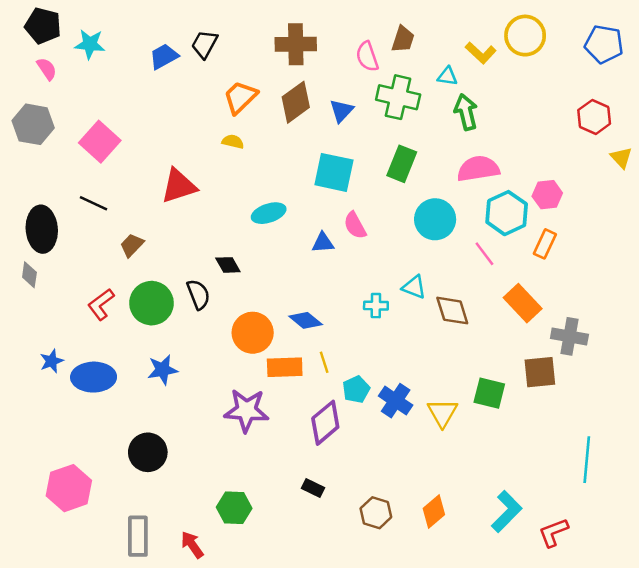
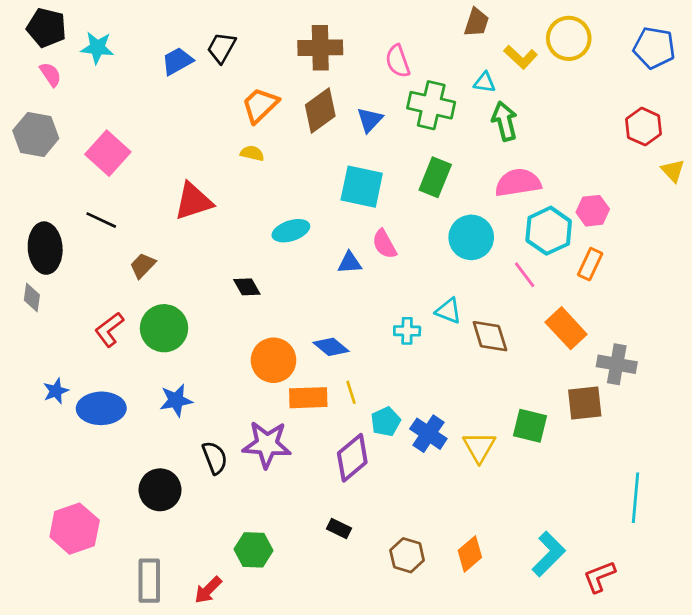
brown trapezoid: (403, 39) -> (477, 22), moved
black semicircle: (198, 294) -> (215, 458), moved
red arrow: (192, 545) -> (208, 590), turned -100

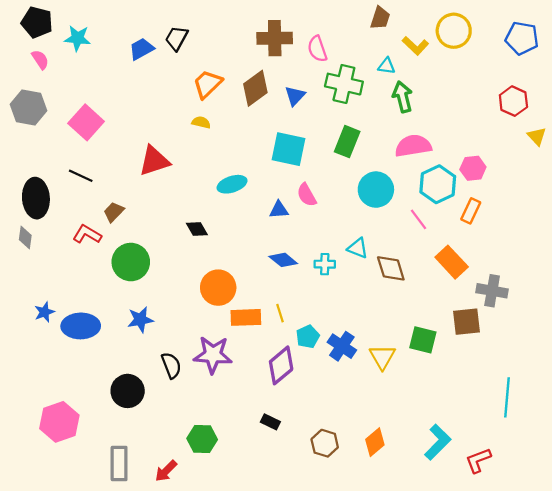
brown cross: (320, 48) -> (275, 38), moved
red L-shape: (109, 330) -> (87, 234), moved, turned 68
blue diamond: (331, 347) -> (283, 260), moved

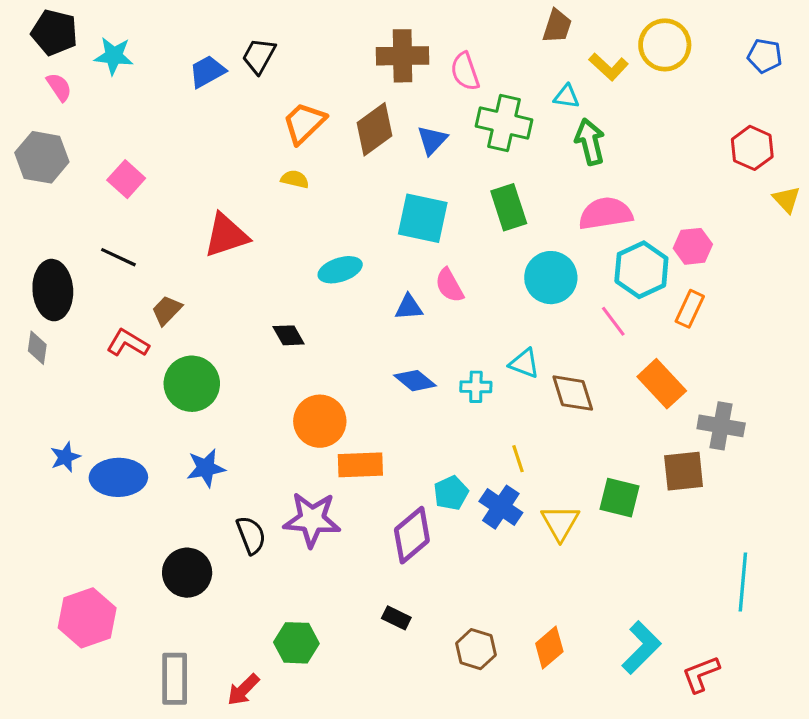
blue pentagon: (522, 38) -> (765, 56), size x0.7
pink square: (86, 122) -> (126, 179), size x0.7
green rectangle: (347, 142) -> (509, 207), turned -40
yellow line: (280, 313) -> (518, 459), moved

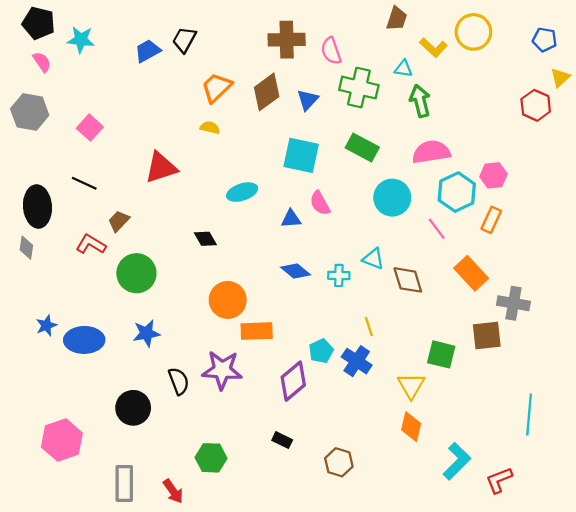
yellow triangle: (787, 199) -> (560, 78), moved, turned 30
green rectangle: (509, 207) -> (362, 148), turned -44
yellow triangle: (560, 523) -> (411, 386), moved
orange diamond: (549, 648) -> (411, 427), moved, turned -36
red arrow: (243, 690) -> (173, 491), turned -80

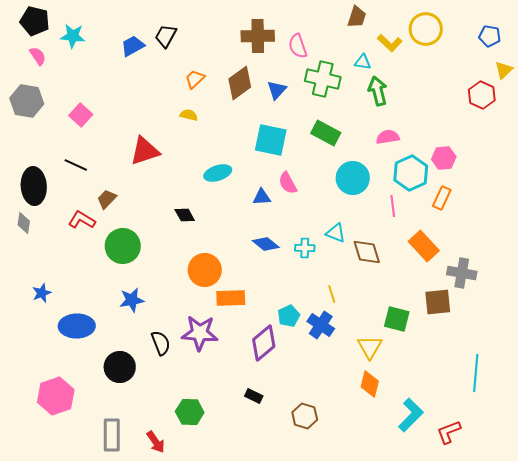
orange trapezoid: (217, 88) -> (195, 79), size x0.7
pink semicircle: (431, 152) -> (388, 137), size x0.7
pink line: (437, 229) -> (393, 206), turned 30
blue ellipse: (84, 340) -> (77, 326), moved

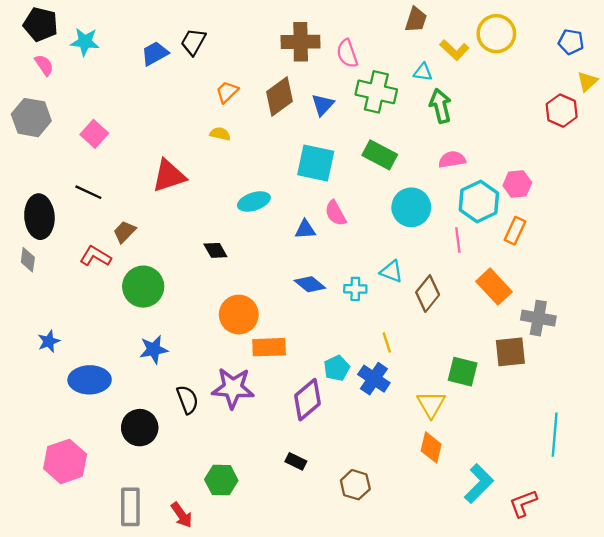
brown diamond: (367, 252) -> (428, 294), turned 56

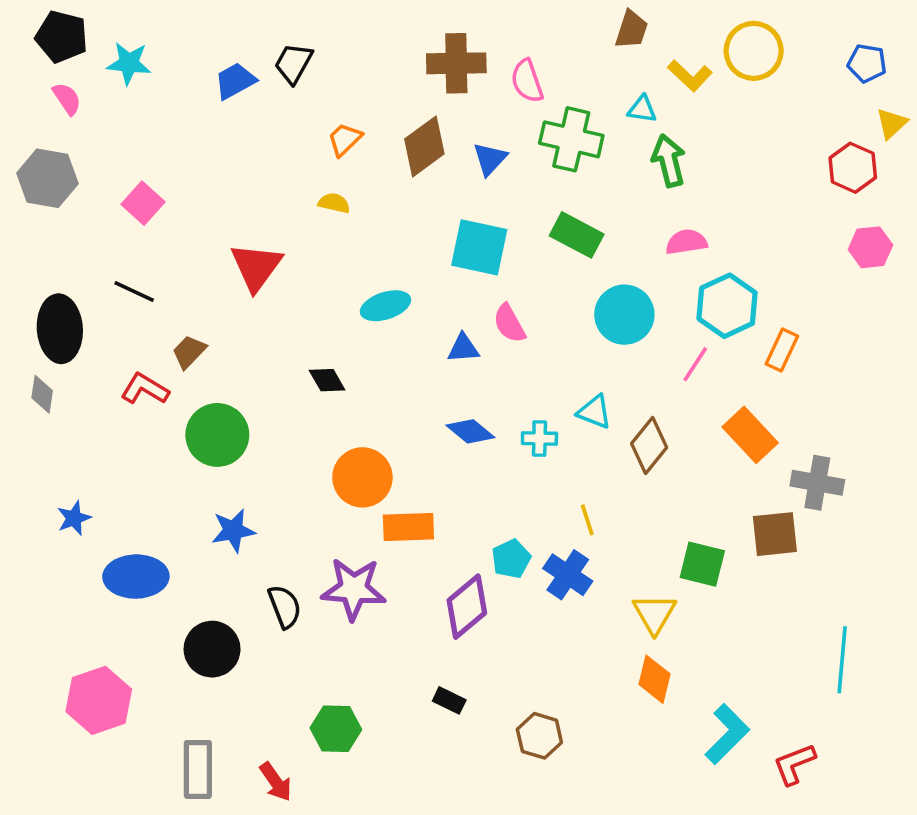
red triangle: (169, 176) -> (256, 267), turned -36
pink hexagon: (517, 184) -> (870, 247), moved
pink line: (458, 240) -> (695, 364), turned 40

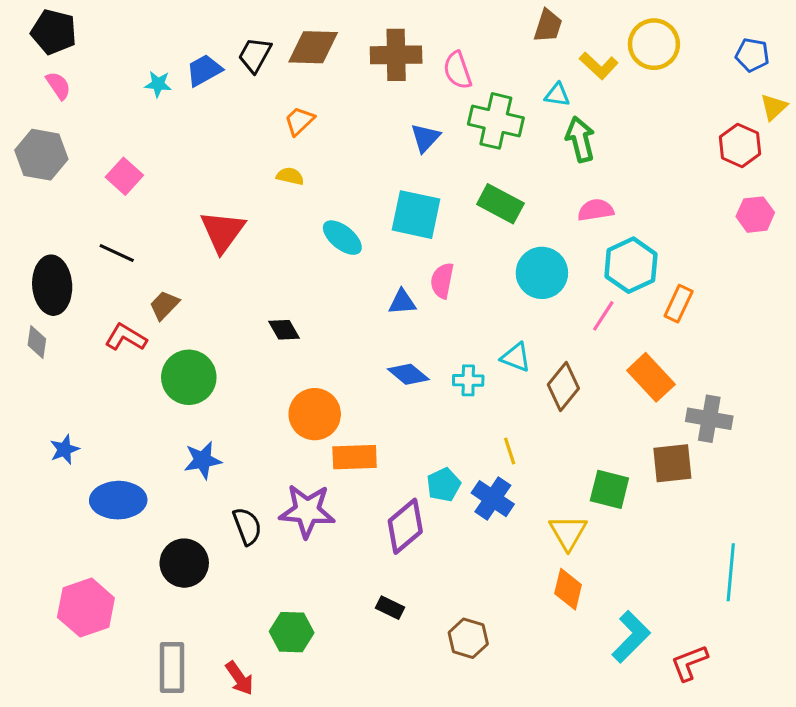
cyan star: (129, 63) -> (158, 84), moved, size x0.7
brown diamond: (424, 146) -> (313, 47), moved, turned 38
cyan ellipse: (385, 306) -> (342, 238), moved, turned 57
pink semicircle: (509, 323) -> (442, 281), turned 40

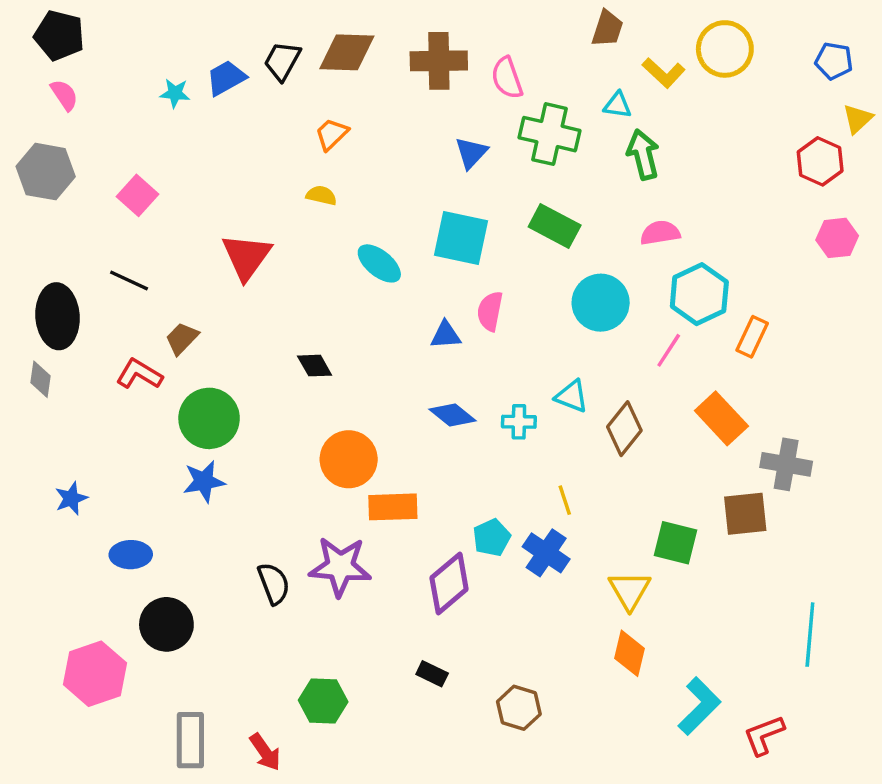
blue star: (203, 460) -> (204, 481), moved
blue ellipse: (118, 500) -> (131, 555), size x0.7
black circle: (184, 563) -> (166, 624), moved

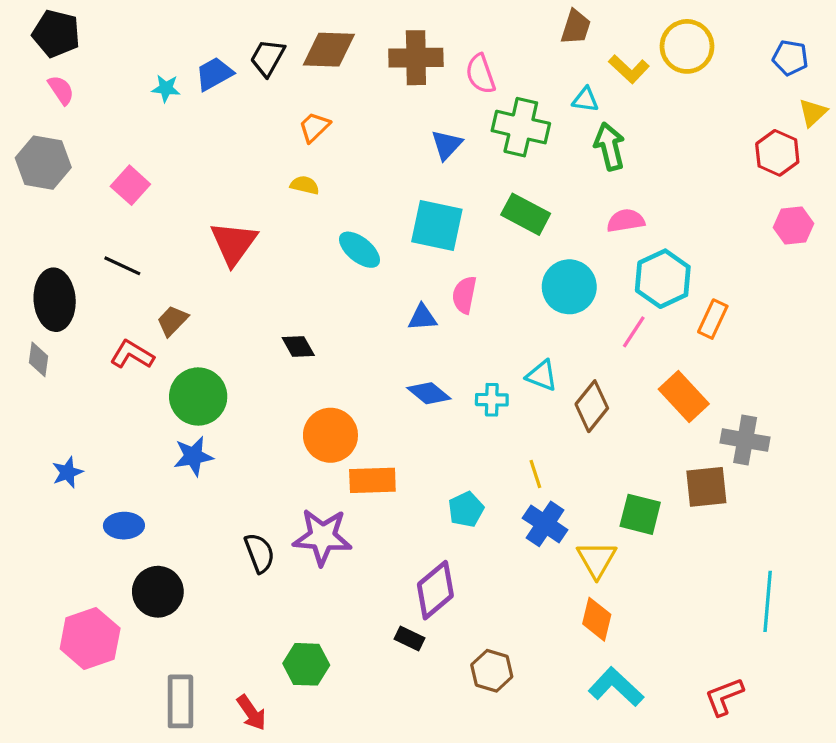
blue cross: (546, 553) -> (545, 524), moved
purple diamond: (449, 584) -> (435, 590), moved
cyan L-shape: (699, 706) -> (616, 687), moved, turned -92

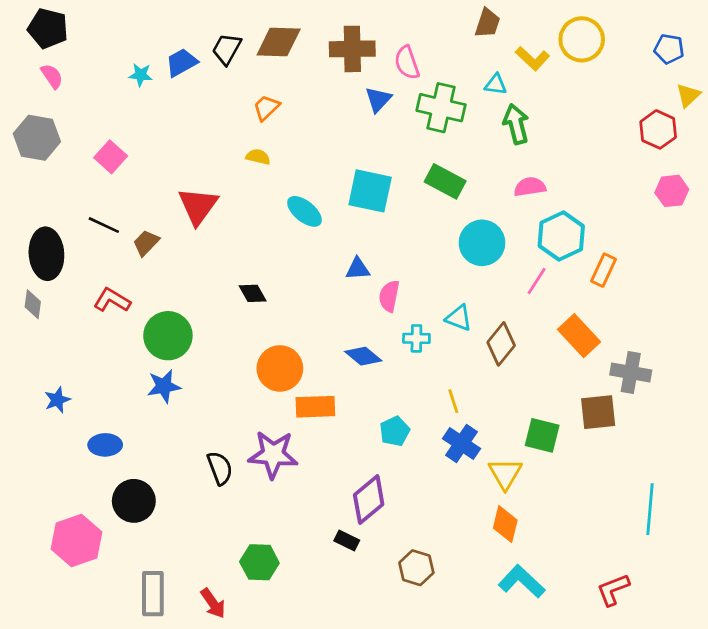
blue triangle: (447, 145) -> (378, 99), moved
pink semicircle: (464, 295) -> (389, 296), moved
brown trapezoid: (172, 321) -> (146, 243), moved
blue diamond: (429, 393) -> (363, 356), moved

